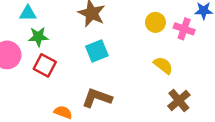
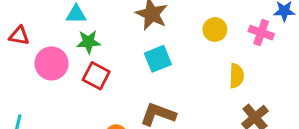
yellow circle: (155, 22) -> (215, 30), moved
yellow semicircle: (163, 65) -> (236, 76), turned 54

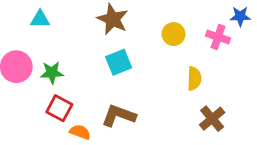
green star: (89, 42) -> (52, 73), moved
red square: (96, 76) -> (59, 108), moved

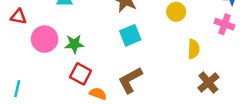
pink cross: (218, 37) -> (225, 24), moved
brown L-shape: (119, 116) -> (130, 80), turned -48

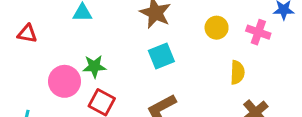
pink cross: (225, 24) -> (258, 32), moved
pink circle: (45, 39) -> (64, 81), moved

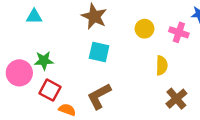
cyan square: (161, 56) -> (99, 52), turned 35

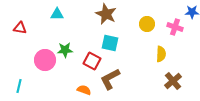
red square: (50, 90) -> (92, 61), moved

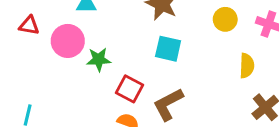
pink circle: (45, 60) -> (68, 41), moved
red square: (92, 61) -> (129, 89), moved

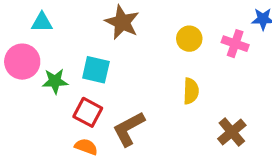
cyan square: (168, 49) -> (96, 70), moved
yellow semicircle: (247, 66) -> (191, 91), moved

